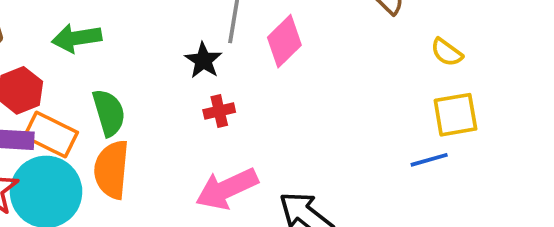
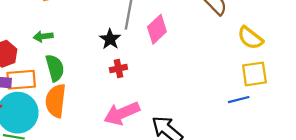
green arrow: (77, 38) -> (43, 36), moved, size x0.7
yellow semicircle: (447, 52) -> (250, 38), size x1.4
orange rectangle: (51, 134) -> (21, 80), turned -32

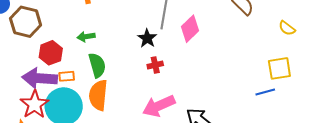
yellow semicircle: (250, 38) -> (287, 28), moved, size x0.7
orange rectangle: (21, 80) -> (67, 76), size x0.6

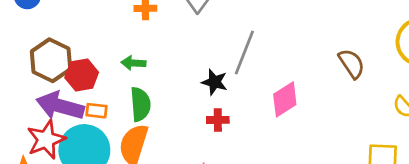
brown hexagon: (26, 22) -> (51, 60), moved
pink diamond: (190, 29) -> (285, 99), moved
black star: (147, 38) -> (214, 82), turned -30

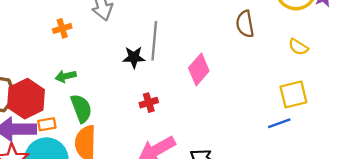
brown semicircle: (352, 64) -> (245, 24), turned -140
red hexagon: (82, 75) -> (26, 99), size x1.4
black star: (214, 82) -> (134, 57), moved

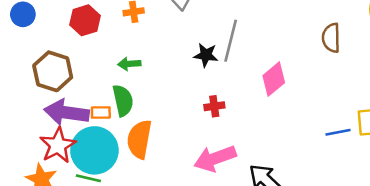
red hexagon: (26, 99) -> (85, 20), moved, size x0.7
green semicircle: (81, 108) -> (123, 101), moved
blue line: (279, 123) -> (338, 132), moved

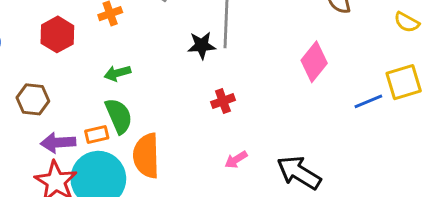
brown hexagon: (53, 71) -> (33, 99), size x0.7
pink diamond: (274, 79) -> (314, 62), moved
purple arrow: (67, 113) -> (58, 143), size x0.7
pink arrow: (215, 158) -> (236, 160), size x0.5

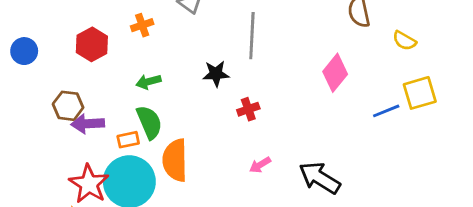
yellow semicircle: (407, 22) -> (404, 41), moved
black star: (202, 45) -> (216, 74), moved
purple arrow: (58, 143) -> (88, 124), moved

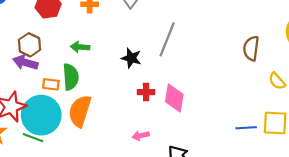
pink diamond: (335, 73) -> (174, 98), moved, turned -48
brown hexagon: (68, 106) -> (30, 45), moved

